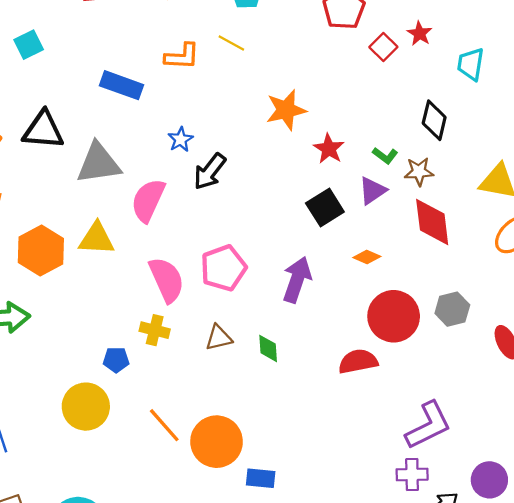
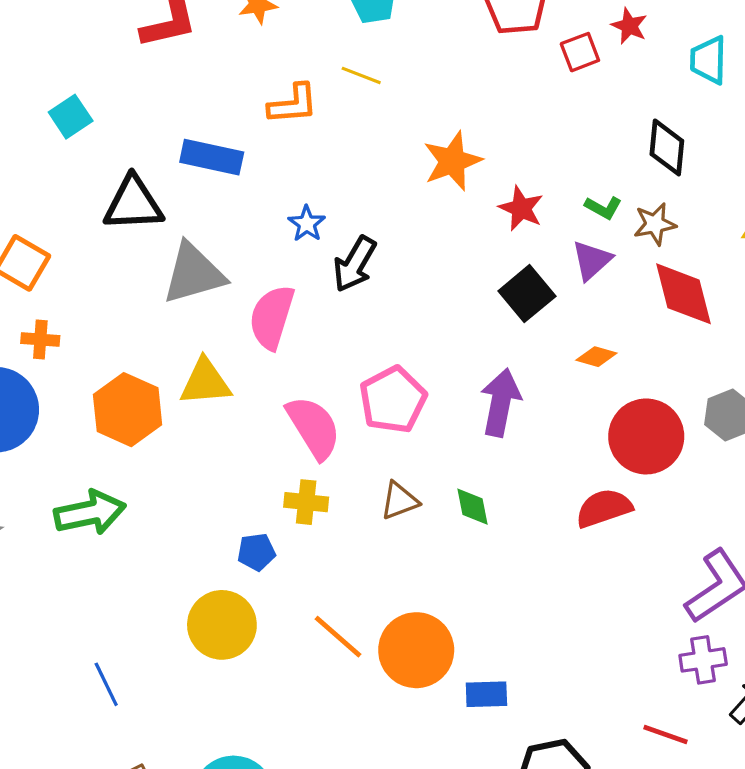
red square: (383, 47) -> (580, 52), turned 32
black triangle: (43, 130) -> (133, 204), moved

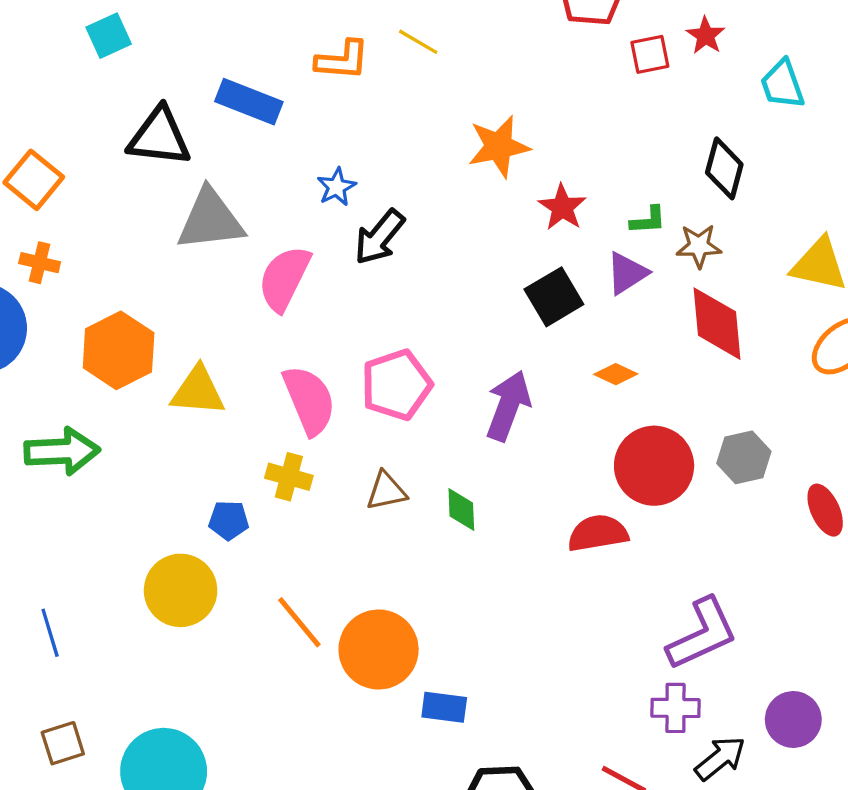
cyan trapezoid: (709, 60) -> (782, 84), turned -30
green L-shape: (603, 208) -> (648, 220), turned -42
yellow triangle: (205, 382) -> (198, 391), moved

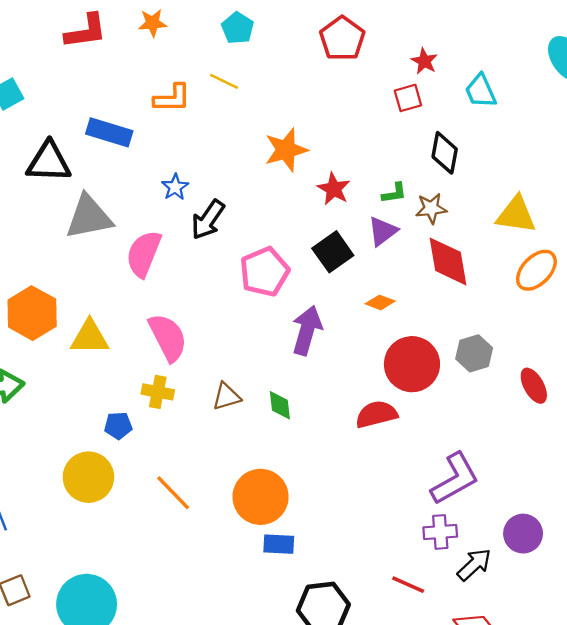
red square: (650, 54) -> (408, 98), moved
pink pentagon: (396, 385) -> (264, 272), moved
orange circle: (379, 649) -> (261, 497), moved

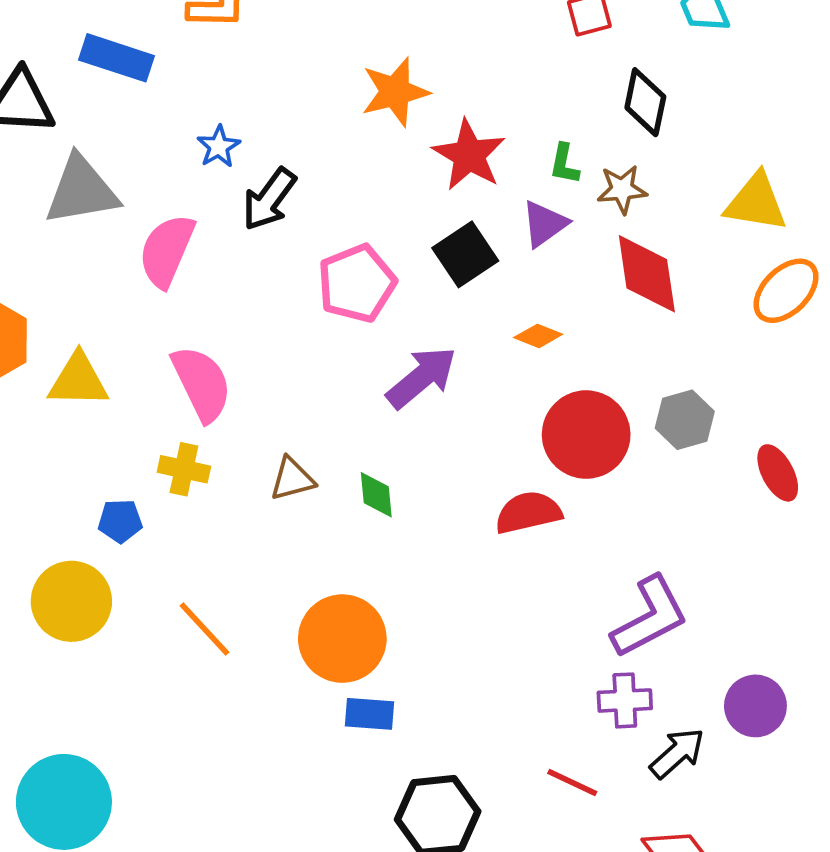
red star: (334, 189) -> (469, 155), size x1.4
green L-shape: (394, 193) -> (564, 164), turned 108
purple arrow: (307, 330) -> (422, 377), turned 33

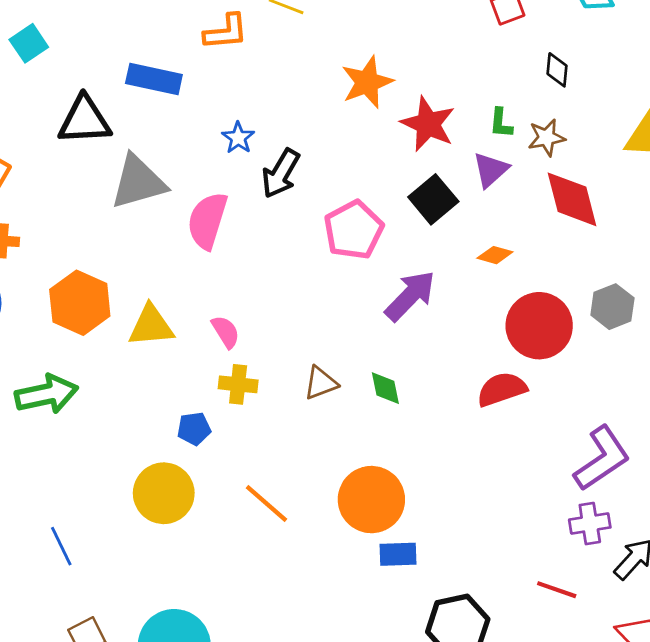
black diamond: (645, 102) -> (557, 70), size x0.7
pink semicircle: (202, 384) -> (226, 332), moved, size x0.6

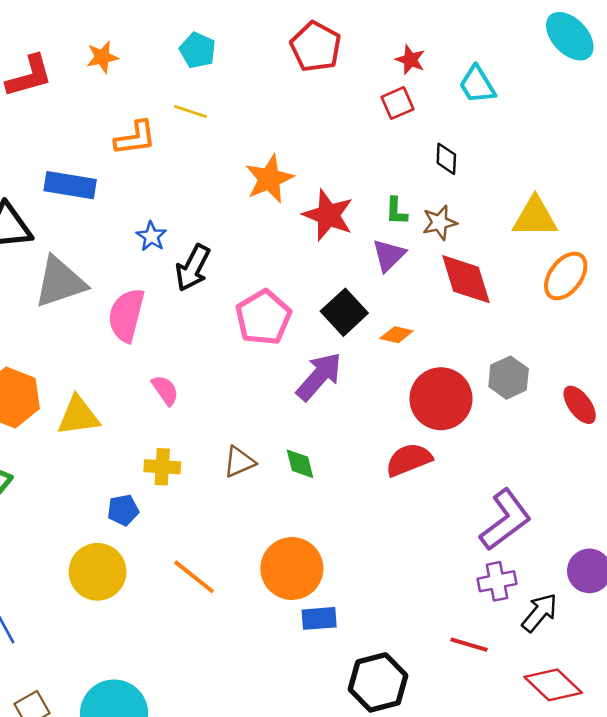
black square: (433, 199) -> (344, 312), moved
pink semicircle: (226, 332) -> (165, 390), moved

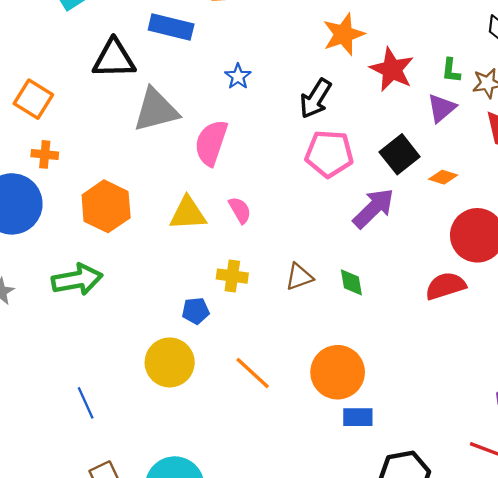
black arrow: (193, 268) -> (316, 98), moved
pink pentagon: (263, 317) -> (329, 154), turned 30
yellow triangle: (78, 416) -> (188, 214), moved

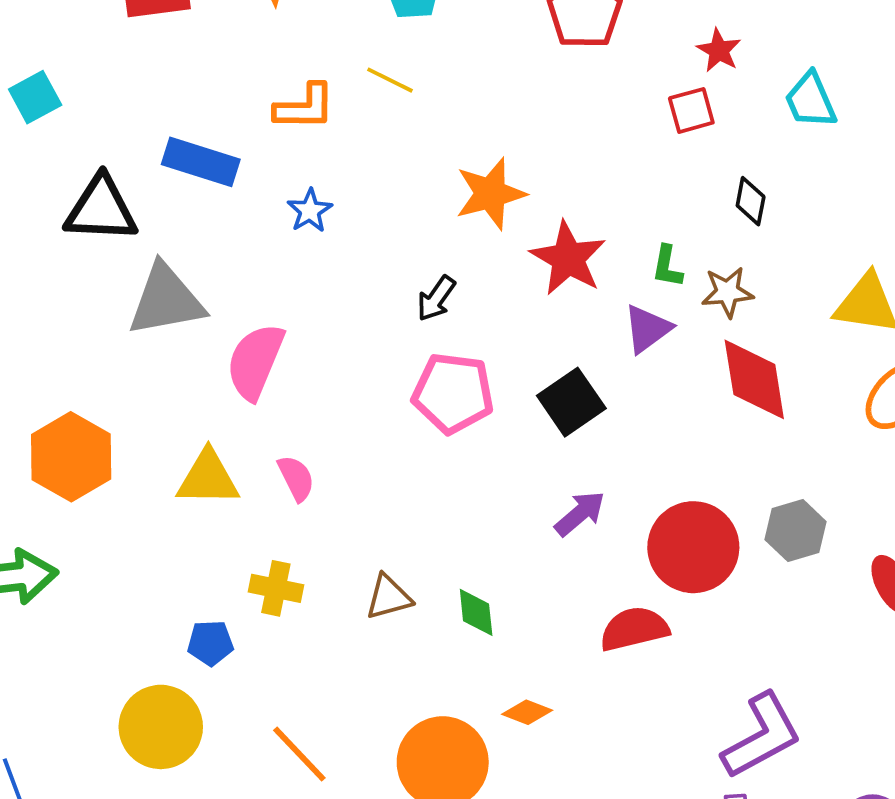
blue star: (238, 76) -> (310, 211), moved
black arrow: (316, 98) -> (436, 299), size x0.7
orange diamond: (443, 177) -> (527, 712), moved
purple arrow: (374, 208) -> (580, 514), moved, size x0.7

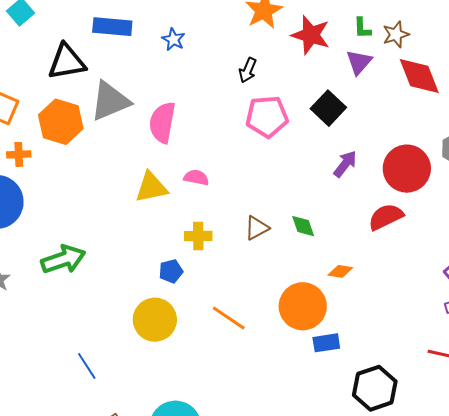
orange hexagon: (71, 457) -> (61, 122), moved
pink semicircle: (296, 478) -> (196, 178), turned -40

